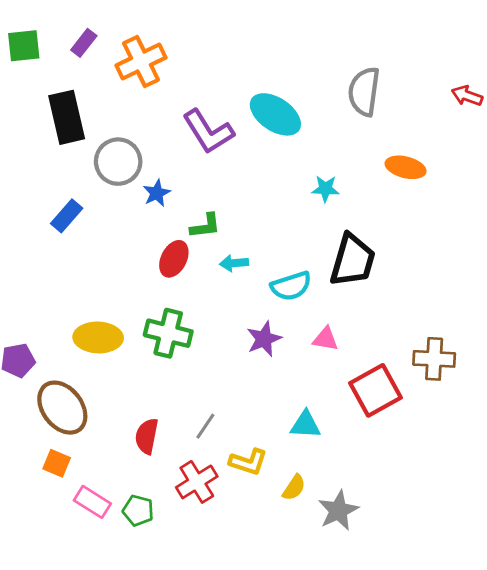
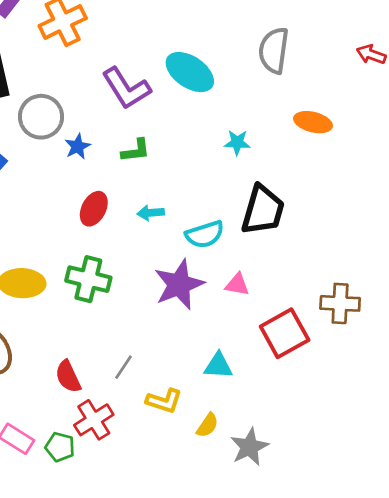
green L-shape: (205, 226) -> (136, 151), moved
purple star: (264, 339) -> (179, 285), size x1.5
red semicircle: (147, 436) -> (68, 377), turned -36
red cross: (197, 482) -> (94, 420), moved

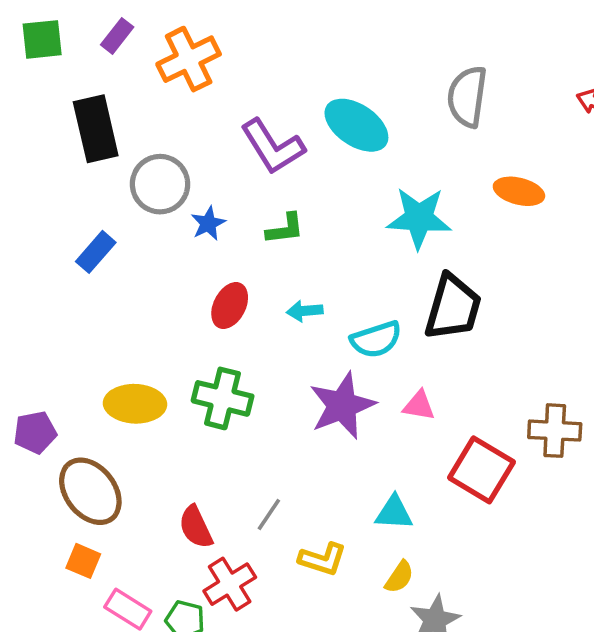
cyan star: (237, 142) -> (419, 218), size x1.8
red square: (285, 333) -> (481, 470), turned -30
yellow semicircle: (207, 425) -> (399, 577), moved

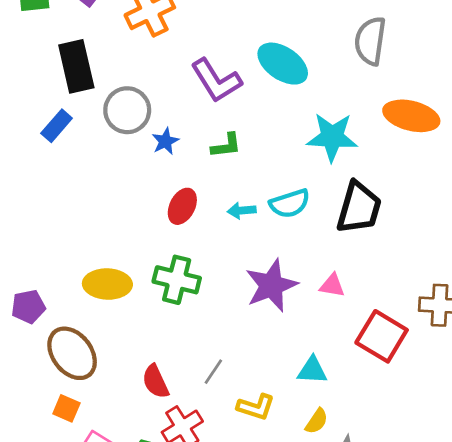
orange ellipse: (519, 191) -> (411, 116), size x1.4
blue rectangle: (96, 252) -> (57, 126), moved
cyan semicircle: (376, 339) -> (290, 203), moved

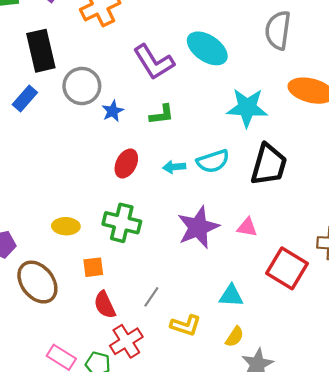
yellow ellipse: (107, 284) -> (66, 226), size x0.7
orange square: (66, 408) -> (93, 267), moved, turned -30

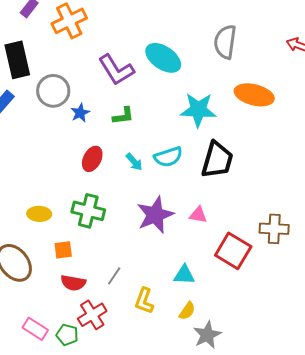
cyan arrow: (174, 167) -> (134, 162), turned -126
red semicircle: (105, 305) -> (73, 283), turned -55
yellow L-shape: (186, 325) -> (144, 301), turned 92

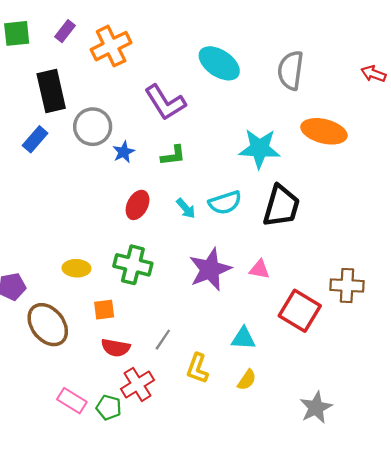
cyan ellipse: (163, 58) -> (219, 63), moved
gray star: (207, 335) -> (316, 407), moved

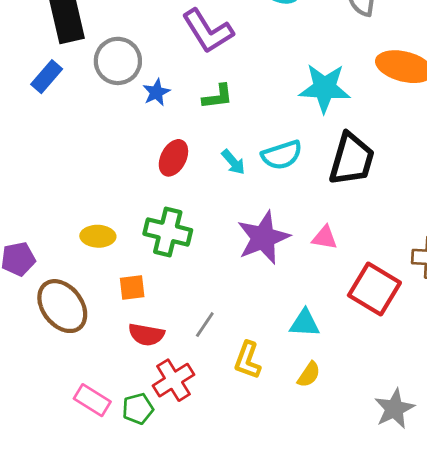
green pentagon: (109, 407) -> (138, 409), turned -30

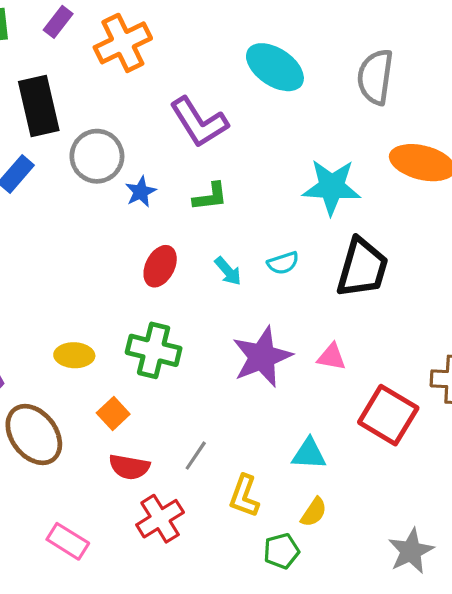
cyan semicircle: (282, 155) -> (283, 263), size x0.7
orange square: (132, 288) -> (113, 413), turned -36
green pentagon: (138, 409) -> (281, 551), moved

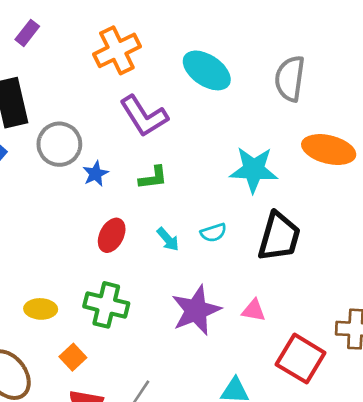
orange cross: (123, 43) -> (117, 50), moved

